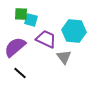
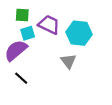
cyan square: (31, 20) -> (28, 33), moved, turned -32
purple trapezoid: (46, 39) -> (49, 25), moved

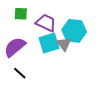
cyan square: (28, 33) -> (49, 43), moved, size x1.5
gray triangle: (68, 61) -> (64, 44), moved

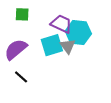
purple trapezoid: (46, 23) -> (61, 24), moved

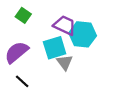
green square: (22, 14) -> (23, 15), turned 32
gray triangle: (68, 46) -> (65, 62), moved

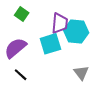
purple trapezoid: (65, 25) -> (60, 23), turned 70
gray triangle: (65, 62) -> (81, 73), moved

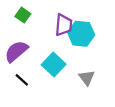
cyan square: (50, 44) -> (54, 64), moved, turned -30

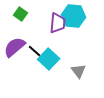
cyan hexagon: (81, 34) -> (74, 16), moved
black line: (22, 80) -> (35, 51), moved

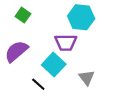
purple trapezoid: (58, 23) -> (66, 43), moved, turned 85
black line: (35, 51) -> (38, 84), moved

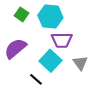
cyan hexagon: (81, 17) -> (50, 16), moved
gray triangle: (87, 78) -> (80, 63), moved

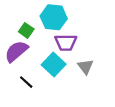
green square: (22, 14) -> (26, 30), moved
black line: (36, 79) -> (26, 82), moved

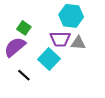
cyan hexagon: (54, 17) -> (71, 16), moved
gray triangle: (86, 67) -> (78, 43), moved, turned -49

